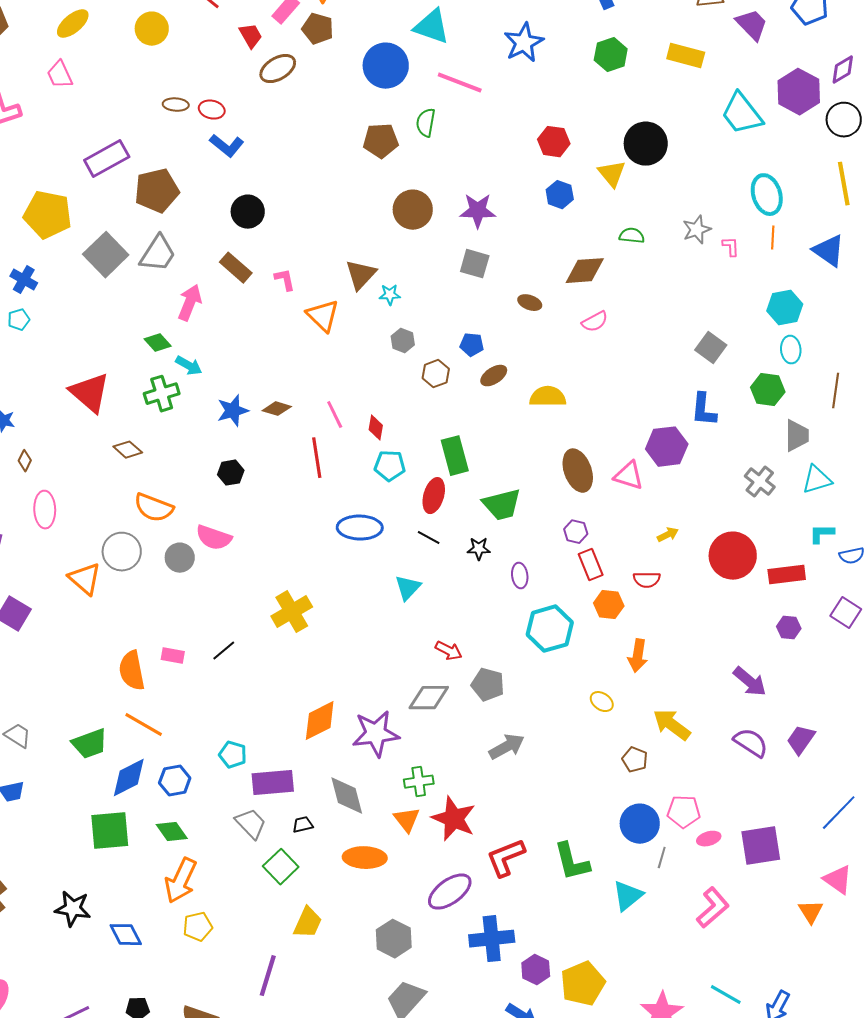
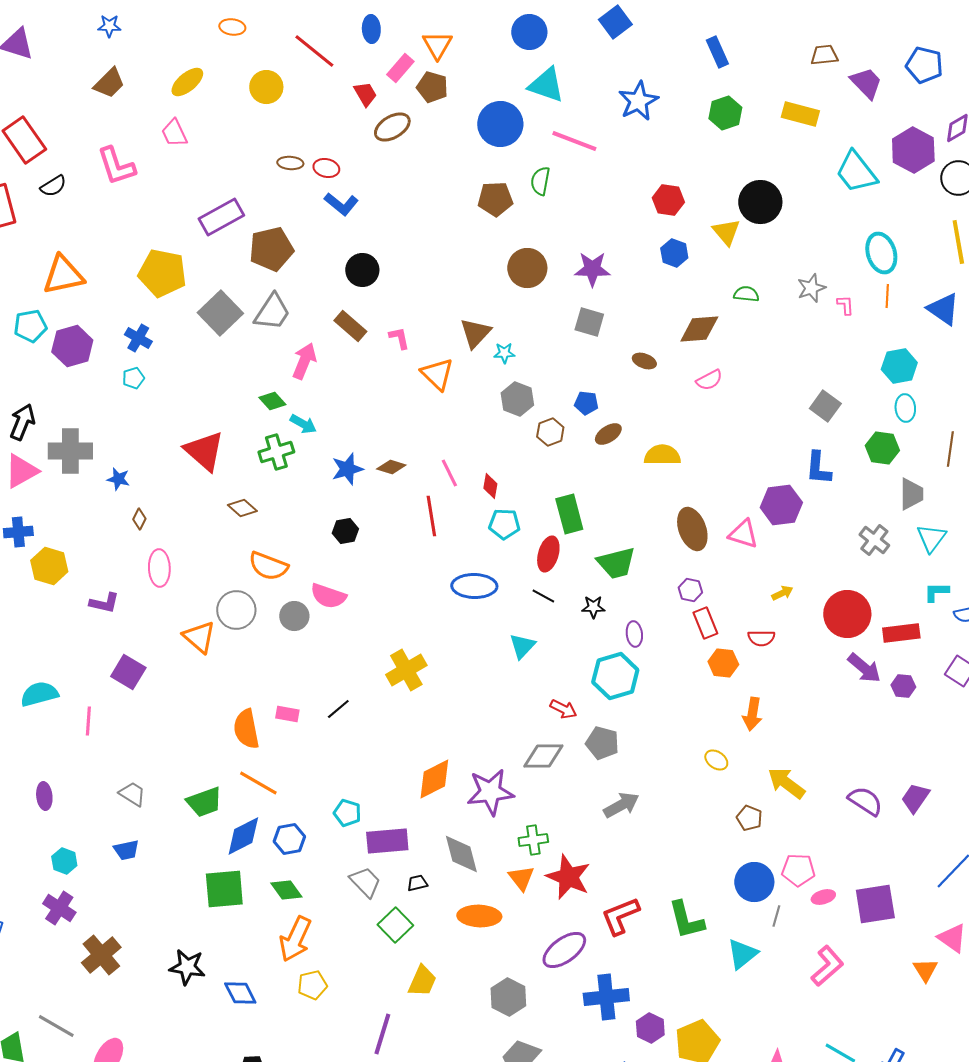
gray hexagon: (403, 341) -> (517, 399), size x1.4
cyan triangle: (817, 480) -> (931, 538), turned -36
cyan hexagon: (550, 629) -> (615, 676), moved
purple arrow: (750, 682) -> (864, 668), moved

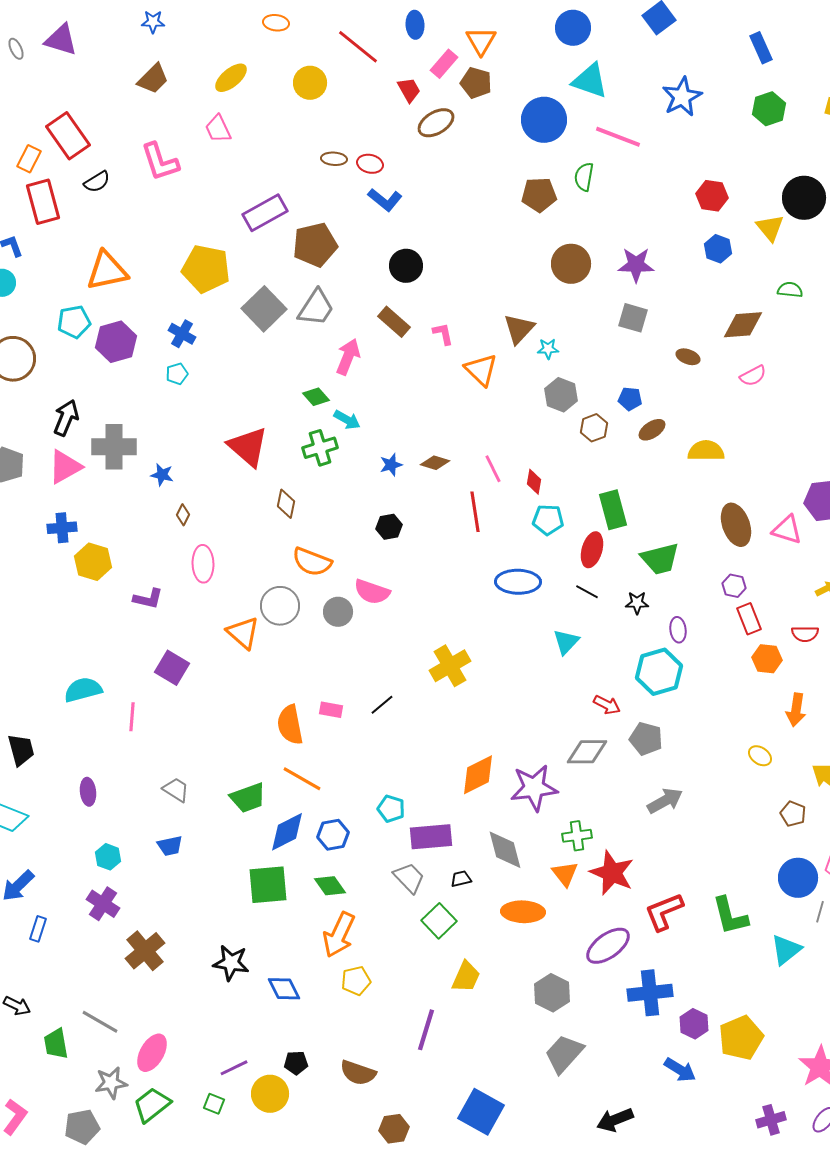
blue star: (347, 469) -> (391, 465), size x0.7
brown diamond: (242, 508) -> (286, 504), turned 60

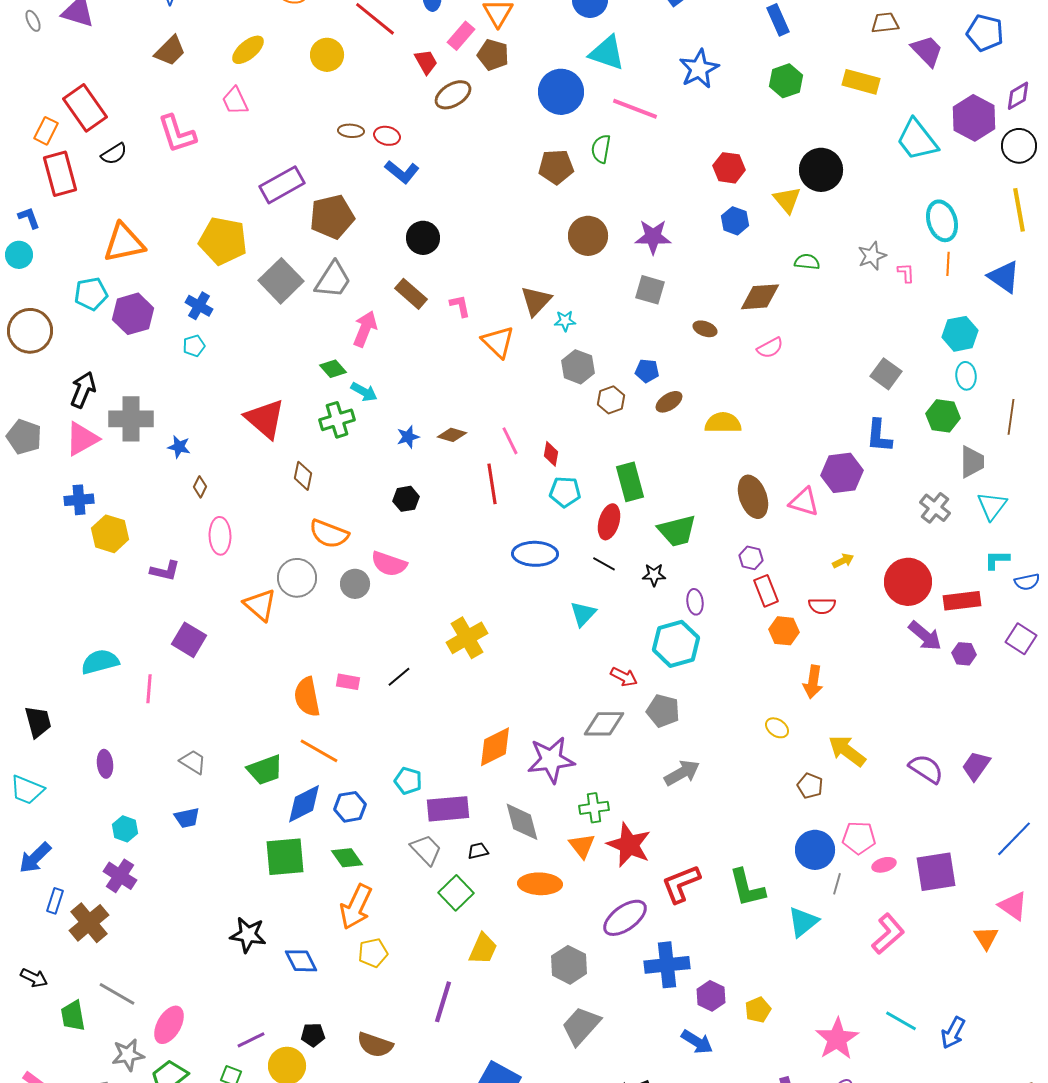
brown cross: (145, 951) -> (89, 923), moved
yellow pentagon: (741, 1038) -> (758, 1010), size x0.6

